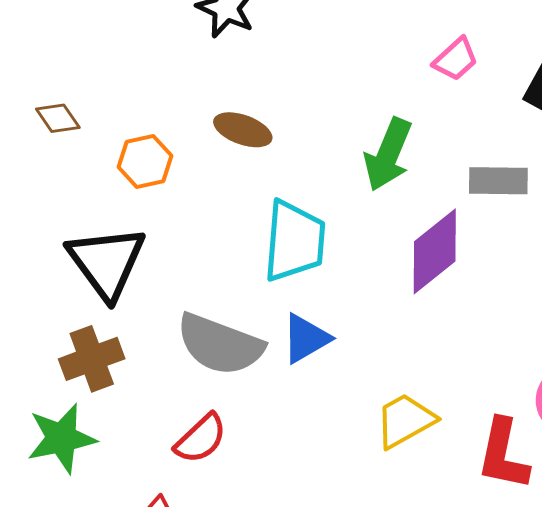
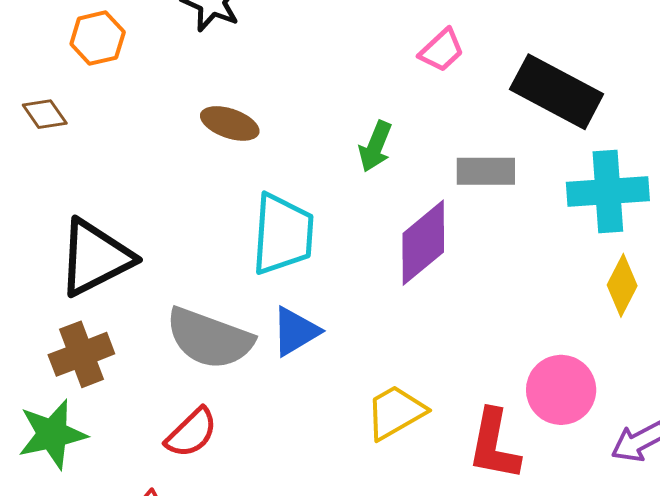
green arrow: (388, 155) -> (375, 146), size x0.7
orange hexagon: (145, 161) -> (98, 38), moved
black triangle: (107, 262) -> (95, 257), turned 40

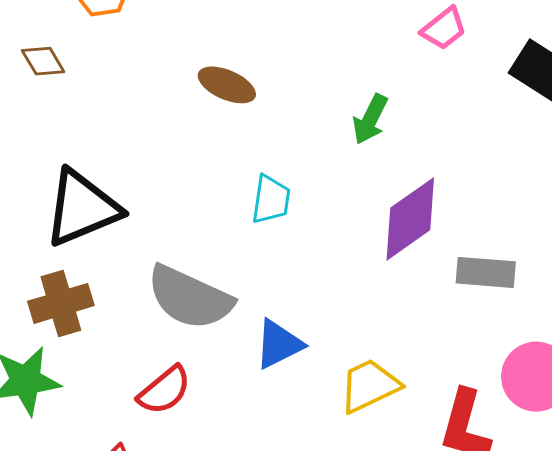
gray rectangle: (486, 171) -> (486, 272), moved
cyan trapezoid: (283, 234) -> (271, 199), size x0.6
blue triangle: (295, 331) -> (279, 344), moved

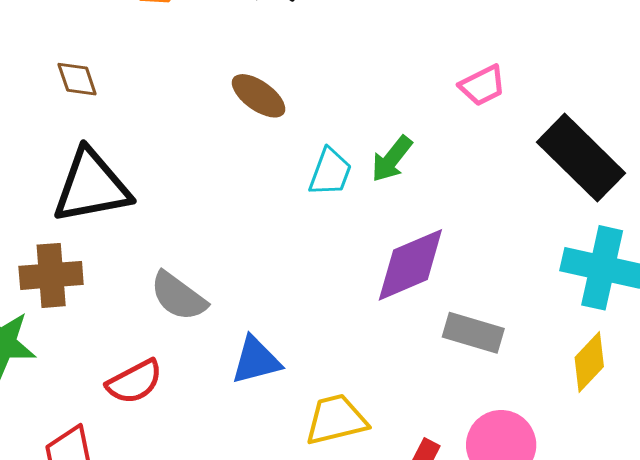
brown diamond: (43, 61) -> (77, 79), moved
cyan trapezoid: (271, 199) -> (330, 172), moved
gray semicircle: (190, 298) -> (178, 296), size x0.7

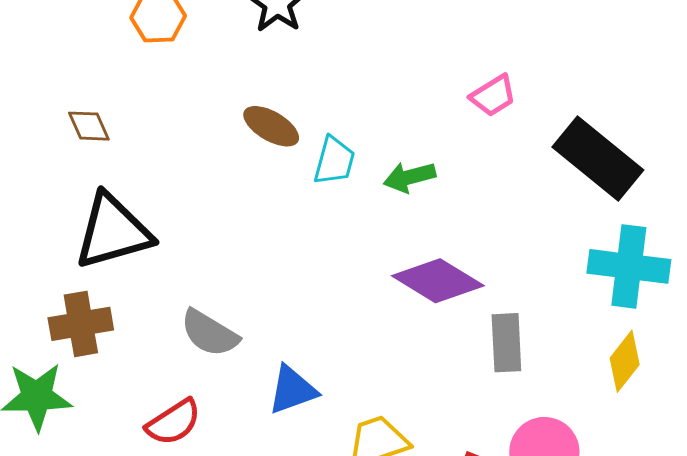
green arrow: (392, 159) -> (410, 177), turned 42
cyan trapezoid: (330, 172) -> (334, 161), moved
purple diamond: (410, 265) -> (438, 281), turned 60
gray rectangle: (473, 333) -> (506, 343), turned 76

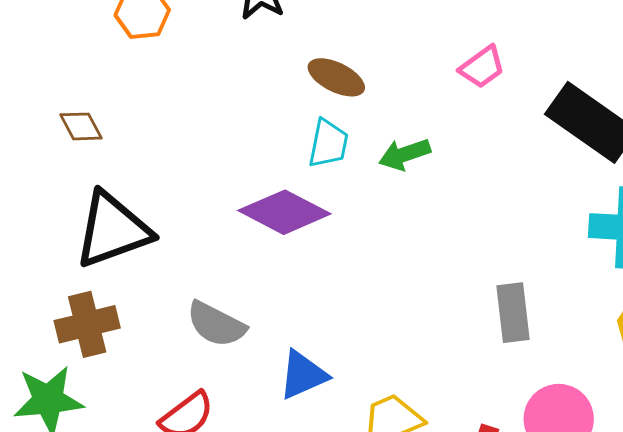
brown ellipse: (271, 126) -> (336, 77), moved
purple diamond: (438, 281) -> (284, 212), moved

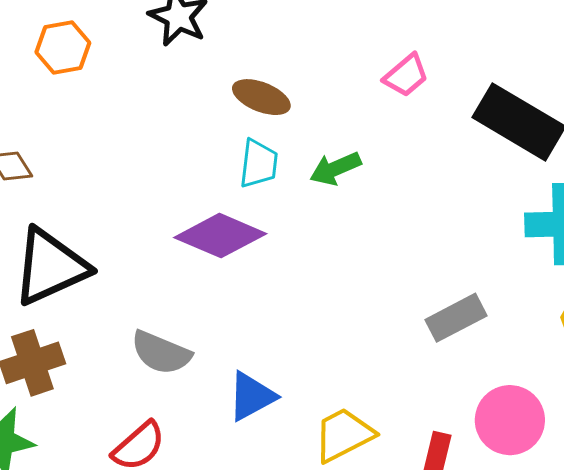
gray rectangle: (513, 313) -> (456, 318), turned 74

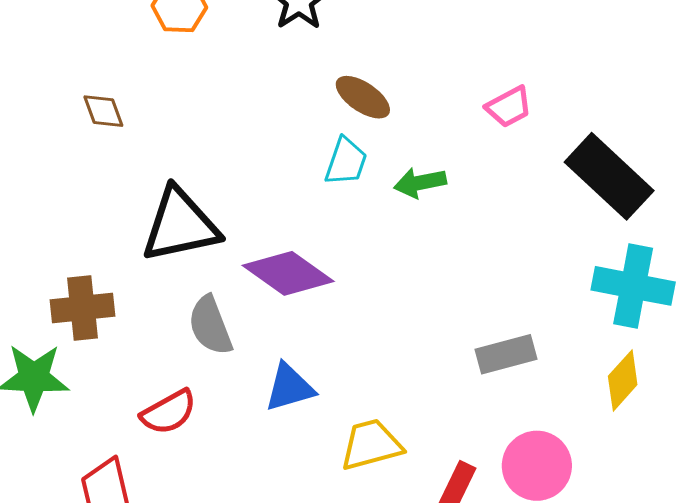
purple diamond: (220, 236) -> (288, 273), moved
black triangle: (50, 267) -> (180, 225), moved
gray semicircle: (161, 353) -> (210, 325), turned 34

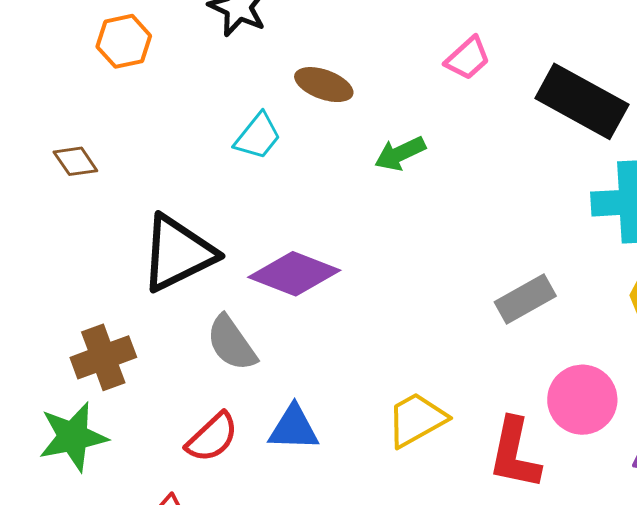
cyan trapezoid: (346, 162) -> (258, 136), moved, turned 34
blue triangle: (289, 387) -> (294, 428), moved, turned 32

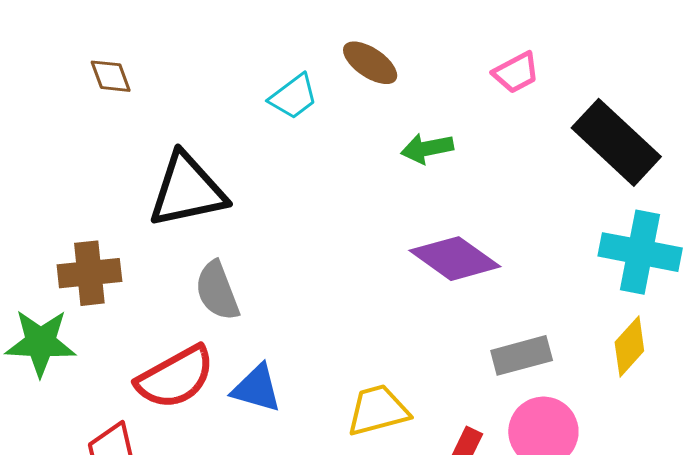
purple diamond: (294, 274) -> (455, 259), moved
gray rectangle: (525, 299) -> (522, 355), moved
red semicircle: (212, 437) -> (175, 377), size x1.4

